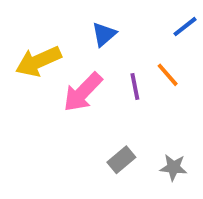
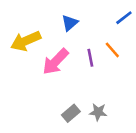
gray rectangle: (121, 160) -> (71, 113), moved
gray star: (173, 167) -> (98, 112), moved

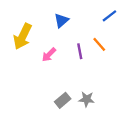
yellow arrow: (26, 41) -> (23, 36), turned -40
pink arrow: (55, 62) -> (49, 55), size x0.6

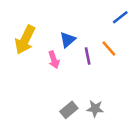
blue triangle: (61, 20) -> (68, 40), moved
pink arrow: (49, 55) -> (54, 60), turned -63

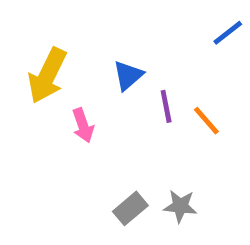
orange line: (109, 48) -> (206, 121), moved
pink arrow: (54, 60) -> (83, 125), moved

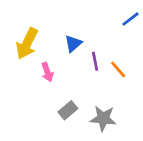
gray star: (180, 206) -> (103, 118), size x1.4
gray rectangle: (130, 208) -> (68, 110), moved

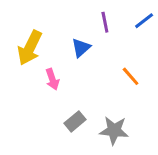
purple line: (95, 61) -> (105, 22), moved

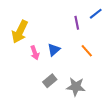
purple line: (105, 22) -> (77, 23), moved
blue triangle: (81, 48) -> (54, 50), moved

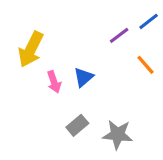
purple line: (77, 23) -> (119, 35), turned 64
orange line: (87, 51) -> (145, 65), moved

